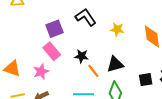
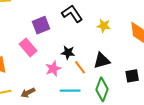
pink rectangle: (52, 51) -> (28, 47), moved
pink star: (41, 71) -> (53, 69), moved

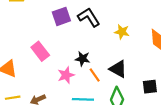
purple square: (41, 25) -> (61, 16), moved
black triangle: (102, 61) -> (118, 69), turned 42

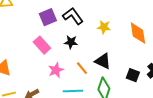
pink rectangle: (40, 51) -> (42, 45), moved
black star: (83, 59) -> (71, 42), moved
black square: (150, 87) -> (133, 75), turned 32

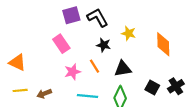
black star: (71, 42) -> (104, 45), moved
black triangle: (103, 61) -> (123, 69), turned -42
orange line: (82, 68) -> (95, 66), moved

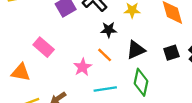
pink rectangle: (61, 44) -> (44, 47), moved
black square: (152, 87) -> (171, 53), moved, turned -32

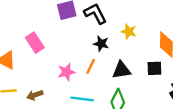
black square: (171, 53) -> (154, 68), moved
orange line: (105, 55) -> (91, 66), turned 56

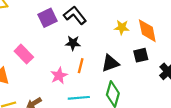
yellow star: (129, 32) -> (122, 27), moved
black star: (101, 44) -> (73, 43), moved

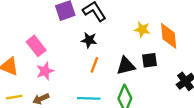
black square: (141, 55) -> (150, 60), moved
pink star: (59, 76) -> (45, 71), moved

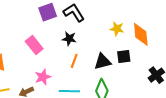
pink rectangle: (36, 46) -> (34, 45), moved
pink star: (45, 71) -> (43, 77), moved

